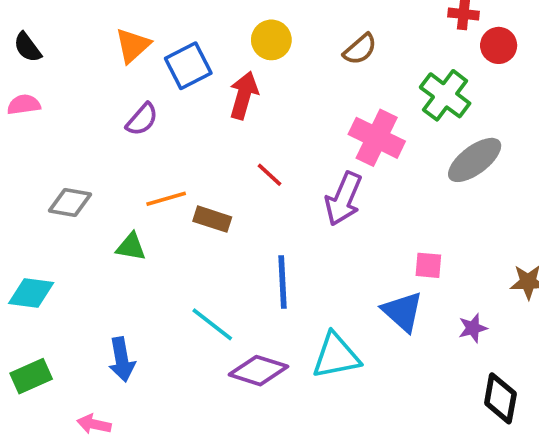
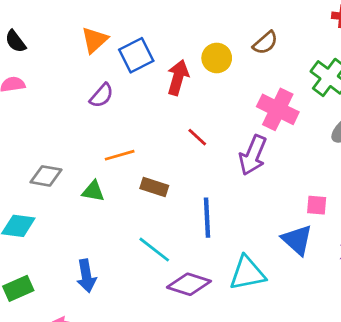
yellow circle: (271, 40) -> (217, 58), moved
gray diamond: (70, 202) -> (46, 176), moved
brown rectangle: (212, 219) -> (154, 187), moved

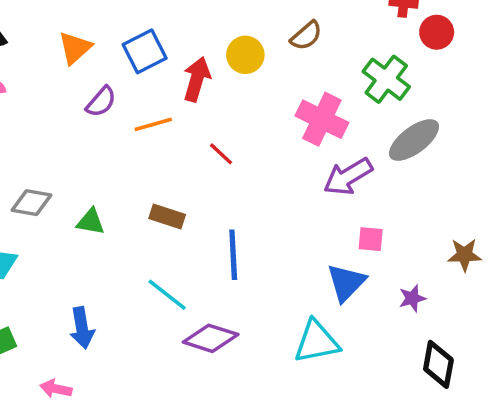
orange triangle: (95, 40) -> (75, 48), moved
orange line: (120, 155) -> (153, 124), moved
purple arrow: (253, 155) -> (348, 177), moved, turned 36
blue triangle: (297, 240) -> (346, 283), turned 32
cyan triangle: (247, 273) -> (317, 342), moved

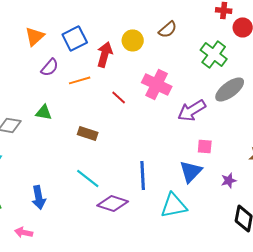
pink cross: (322, 119) -> (157, 84), moved
green triangle: (91, 222) -> (44, 112), moved
blue line: (233, 255) -> (143, 175), moved

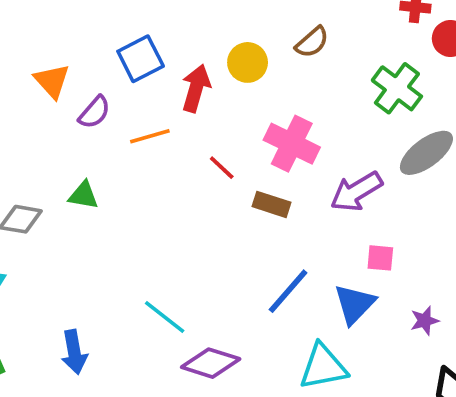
orange triangle: (35, 36) -> (52, 81), moved, turned -30
brown rectangle: (88, 133) -> (272, 204), moved
blue line: (143, 175) -> (288, 291), moved, turned 44

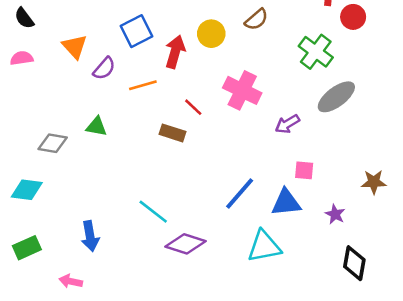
purple arrow: (356, 192) -> (287, 124), size x0.7
brown rectangle: (272, 204) -> (173, 133), moved
blue triangle: (355, 304) -> (286, 203), turned 40
purple star: (425, 321) -> (335, 214), turned -30

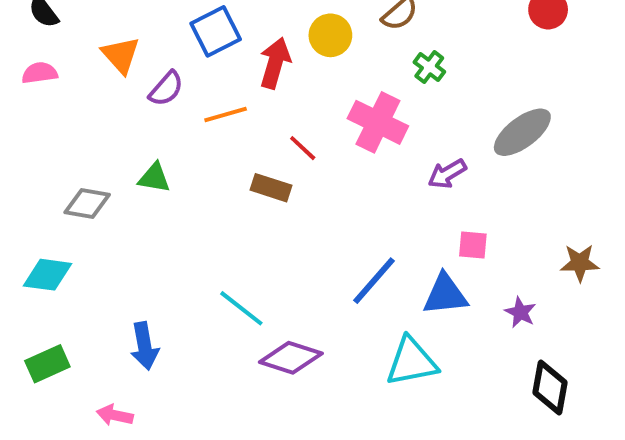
green cross: (316, 52) -> (429, 67), moved, size x0.6

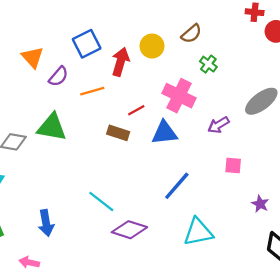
red line: (303, 148) -> (136, 110), turned -72
green triangle: (154, 178) -> (52, 127), size x1.6
blue triangle: (445, 294) -> (164, 133), moved

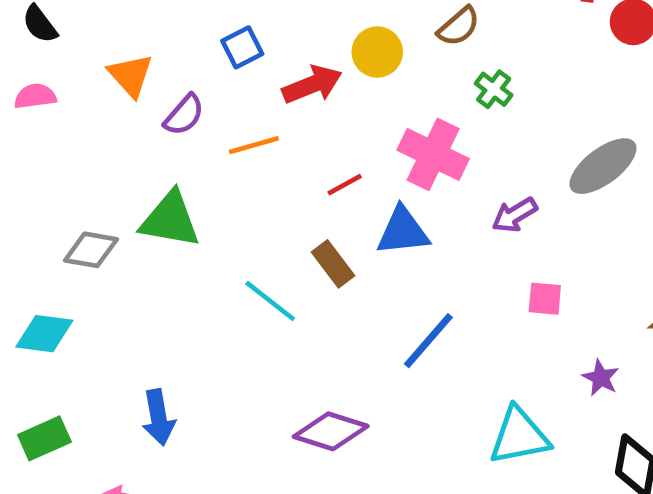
blue square: (87, 44) -> (242, 47), size x0.7
red arrow: (120, 62) -> (312, 85), turned 52
brown rectangle: (118, 133) -> (333, 264), moved, turned 35
cyan line: (101, 202) -> (270, 301), moved
cyan triangle: (198, 232) -> (519, 436), moved

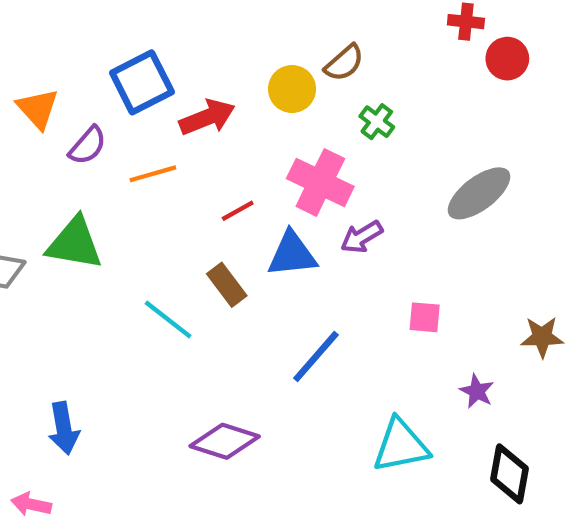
blue square: (242, 47) -> (142, 82), size x1.6
yellow circle: (377, 52) -> (292, 89), moved
purple arrow: (515, 215) -> (362, 237), moved

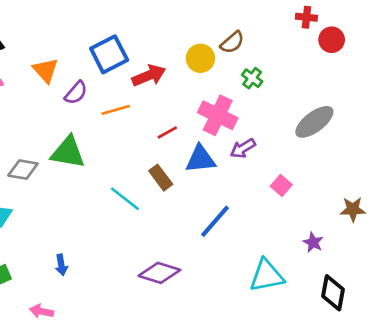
pink square: (425, 317) -> (281, 185), moved, turned 36
blue arrow: (64, 428) -> (61, 265), size x0.7

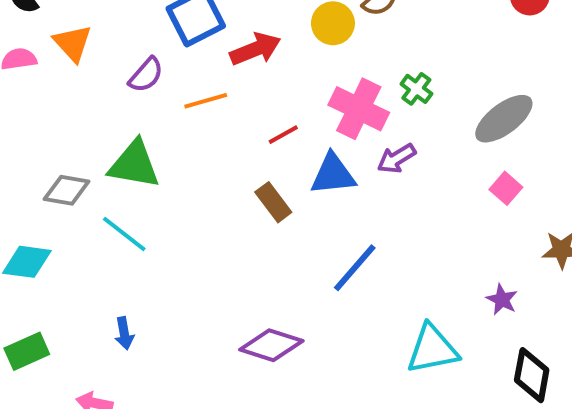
orange triangle: (45, 70) -> (73, 43), moved
green cross: (252, 78) -> (416, 89), moved
pink square: (281, 185) -> (506, 188), moved
cyan line: (125, 199) -> (124, 234), moved

